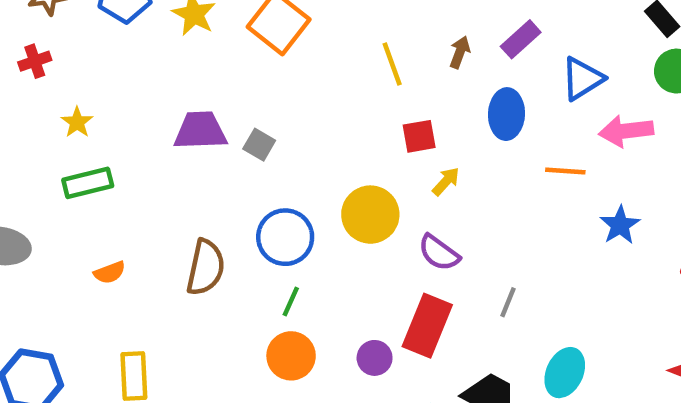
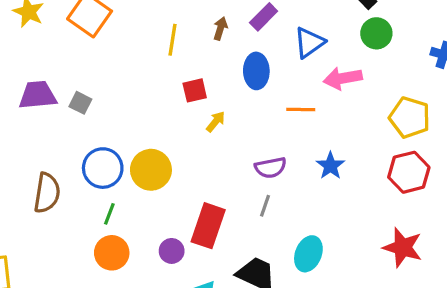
yellow line: (392, 64) -> (172, 40), turned 32
yellow circle: (370, 215) -> (151, 170), moved
blue star: (620, 225) -> (330, 166), moved
purple semicircle: (439, 253) -> (271, 168), moved, turned -44

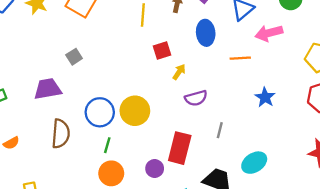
purple trapezoid: (38, 95) -> (48, 89), moved
gray square: (80, 103) -> (74, 57), moved, turned 35
purple semicircle: (271, 168) -> (196, 98), moved
cyan ellipse: (308, 254) -> (254, 163), turned 40

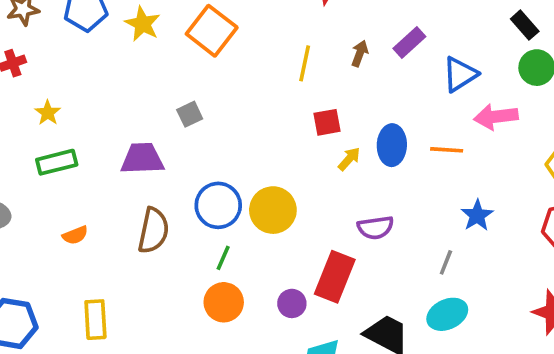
blue ellipse: (206, 33) -> (392, 145), moved
purple semicircle: (196, 98) -> (376, 228), moved
gray line: (220, 130) -> (446, 262), moved

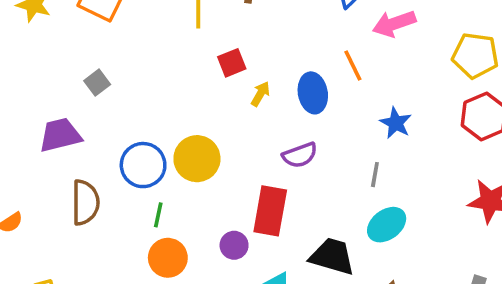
blue ellipse: (392, 145) -> (313, 93), moved
orange line: (447, 150) -> (353, 66), turned 72

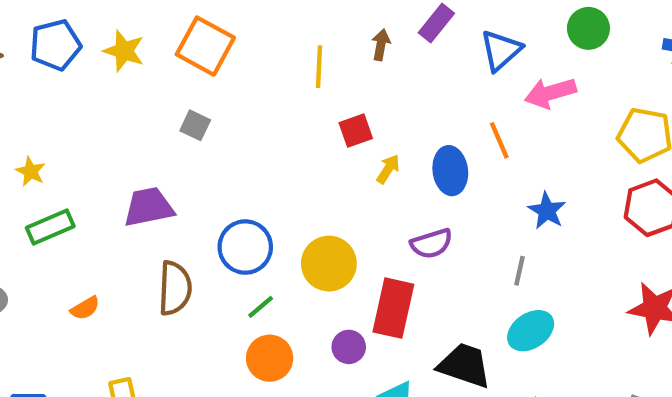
gray square: (97, 83) -> (195, 125), moved, turned -30
yellow circle: (197, 159) -> (329, 264), moved
green line: (158, 215) -> (261, 307), turned 35

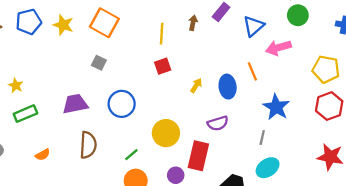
red square: (356, 131) -> (163, 66), moved
blue star: (547, 211) -> (276, 107), size x1.4
blue circle: (245, 247) -> (122, 104), moved

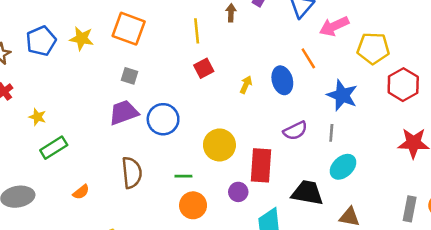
yellow pentagon: (326, 69) -> (373, 48), moved
purple trapezoid: (75, 104) -> (124, 113), moved
purple semicircle: (218, 123) -> (295, 131), moved
green line: (131, 155) -> (183, 176), turned 48

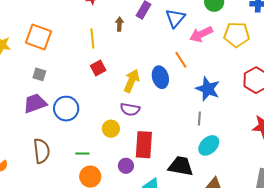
yellow pentagon: (373, 48) -> (237, 35), moved
yellow arrow: (246, 85) -> (132, 81), size x1.6
purple semicircle: (295, 131) -> (130, 109), moved, turned 36
yellow circle: (219, 145) -> (111, 129), size x0.7

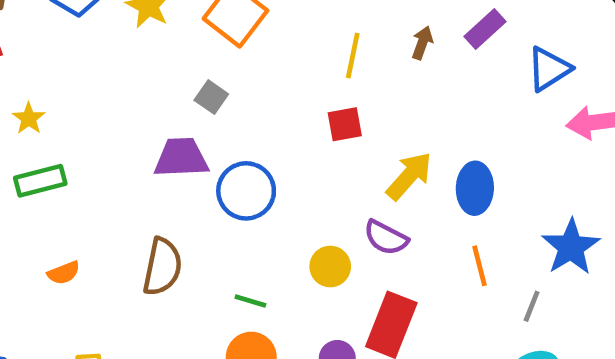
orange line: (181, 60) -> (479, 266), moved

